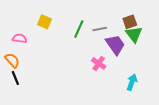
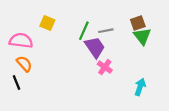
pink semicircle: (20, 38) -> (21, 41), size x1.5
purple trapezoid: (115, 45) -> (95, 47), moved
orange semicircle: (12, 60) -> (24, 64), moved

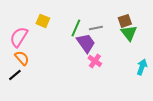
pink semicircle: (21, 41) -> (19, 37), turned -65
black line: (17, 83) -> (15, 75), turned 72
cyan arrow: (140, 87) -> (142, 67), moved

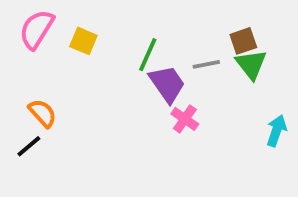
gray line: (96, 28) -> (206, 64), moved
pink semicircle: (19, 37) -> (37, 29), moved

